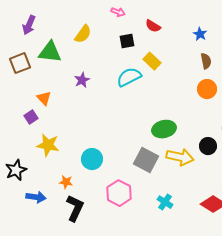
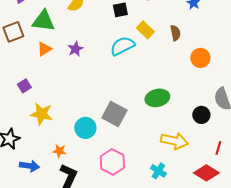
brown semicircle: (206, 61) -> (175, 33), moved
orange triangle: (44, 98) -> (44, 49), moved, turned 42
yellow arrow: (180, 157) -> (174, 141), moved
gray square: (146, 160) -> (114, 114), moved

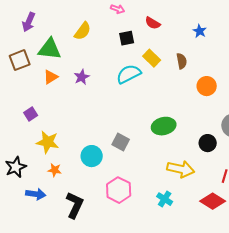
gray square: (114, 114) -> (121, 142), size x0.7
orange star: (59, 151) -> (55, 170), moved

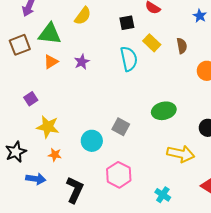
cyan semicircle: (129, 74) -> (129, 59), turned 105
cyan cross: (165, 199) -> (163, 195), moved

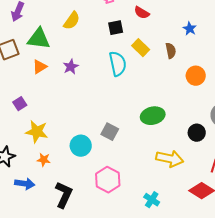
blue star: (200, 16) -> (190, 29), moved

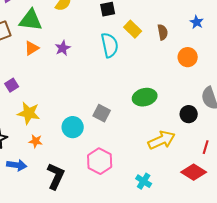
blue star: (190, 29) -> (197, 22), moved
yellow arrow: (170, 159) -> (162, 140), turned -36

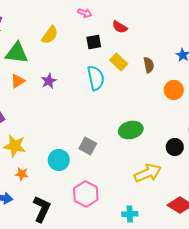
cyan cross: (144, 181) -> (130, 214), turned -35

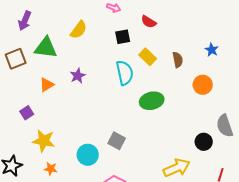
orange triangle: (18, 81) -> (47, 85), moved
green ellipse: (131, 130) -> (152, 101), moved

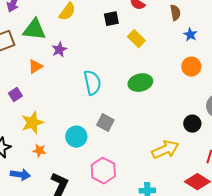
blue star: (212, 50) -> (190, 35), moved
brown semicircle: (178, 60) -> (175, 13), moved
cyan semicircle: (125, 73) -> (92, 83), moved
purple star: (78, 76) -> (59, 50), moved
yellow star: (44, 141) -> (32, 123), turned -30

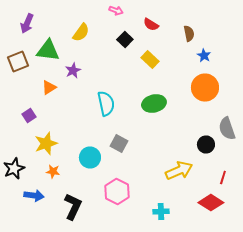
black square: (111, 19) -> (125, 40), turned -35
orange circle: (191, 67) -> (205, 88), size x1.4

